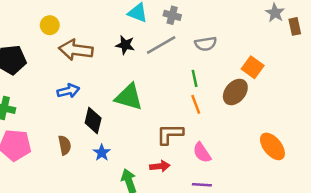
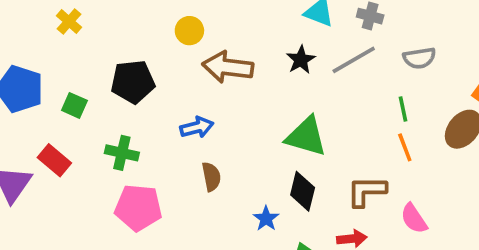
black star: (125, 45) -> (301, 60), turned 30
blue arrow: (68, 91) -> (197, 127), moved
black diamond: (93, 120) -> (303, 191), moved
brown semicircle: (65, 145) -> (211, 177), moved

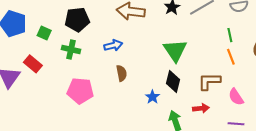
green triangle: (306, 136) -> (175, 51), turned 40
green cross: (122, 153) -> (71, 49), moved

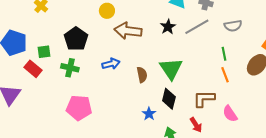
black pentagon: (77, 20) -> (76, 39), turned -30
green square: (44, 33) -> (44, 52), turned -32
red rectangle: (33, 64) -> (33, 69), moved
brown semicircle: (122, 73) -> (142, 75), moved
red arrow: (201, 108) -> (196, 125), turned 63

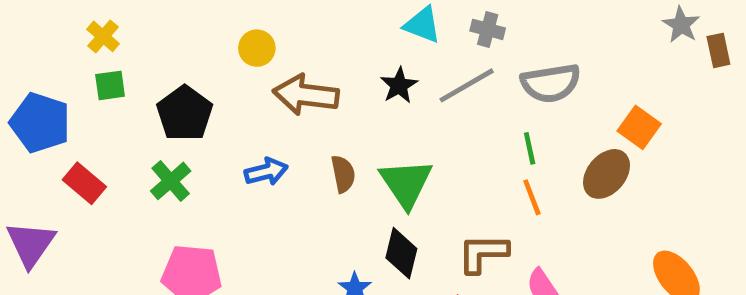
gray semicircle: (233, 26) -> (551, 83), size x1.4
green square: (44, 52) -> (110, 85), moved
green cross: (70, 68) -> (171, 181), turned 36
brown semicircle: (142, 75) -> (343, 174), moved

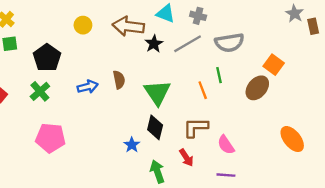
brown arrow: (306, 95) -> (128, 26), moved
brown semicircle: (343, 174) -> (119, 80), moved
orange line: (532, 197) -> (203, 90), moved

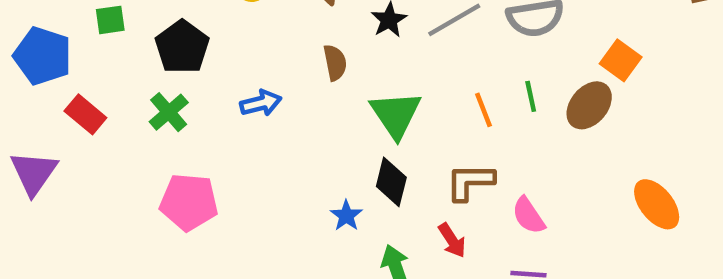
green line: (219, 75) -> (531, 96), moved
brown semicircle: (119, 80) -> (335, 63), moved

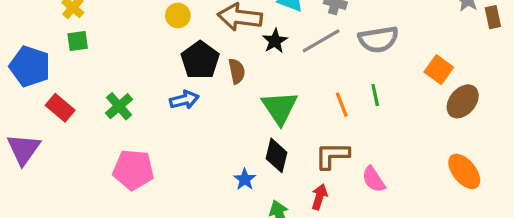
black pentagon: (182, 47) -> (200, 60), moved
brown ellipse: (589, 105) -> (463, 101), moved
red arrow: (452, 240) -> (319, 197), turned -130

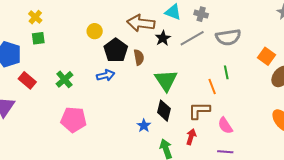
yellow circle: (178, 15) -> (95, 31), moved
orange line: (342, 105) -> (212, 86), moved

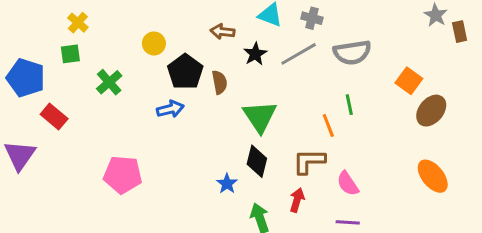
yellow cross: (35, 17) -> (78, 23), moved
brown arrow: (141, 23) -> (222, 32), size x0.6
green cross: (64, 79) -> (109, 82), moved

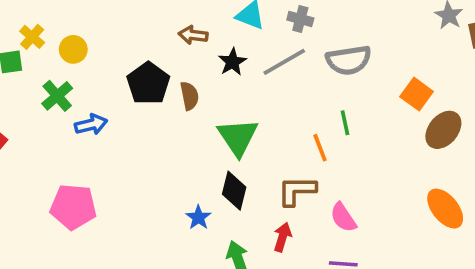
yellow cross: (78, 23) -> (32, 37), moved
yellow circle: (154, 43) -> (73, 49), moved
blue arrow: (170, 109) -> (91, 124), moved

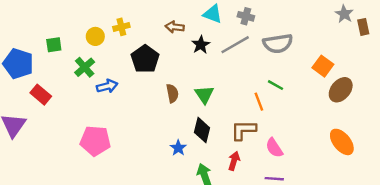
yellow cross: (32, 37) -> (121, 27), moved, turned 35
brown semicircle: (189, 96) -> (172, 93), moved
green line: (345, 123) -> (275, 85), turned -49
green triangle: (238, 137) -> (204, 95), size x0.7

